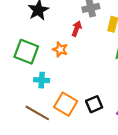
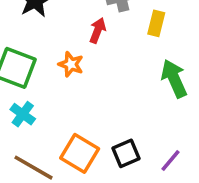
cyan cross: (42, 80) -> (23, 114), moved, turned 32

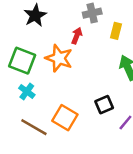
orange star: (71, 64) -> (59, 58), size x1.6
black square: (126, 153) -> (104, 105), moved

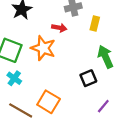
red arrow: (77, 36) -> (59, 28), turned 80
black square: (104, 105) -> (88, 78), moved

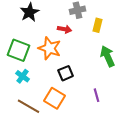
black square: (88, 78) -> (66, 73), moved
purple line: (103, 106) -> (97, 95), moved, turned -56

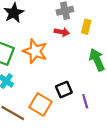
red arrow: (65, 29) -> (62, 32), moved
black square: (66, 73) -> (64, 90), moved

